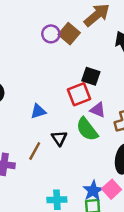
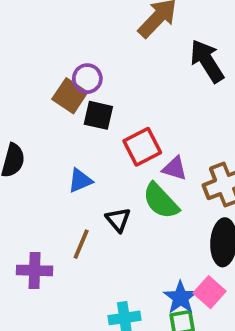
purple circle: (51, 34) -> (87, 79), moved
brown square: (69, 34) -> (70, 96), moved
black square: (91, 76) -> (98, 115), moved

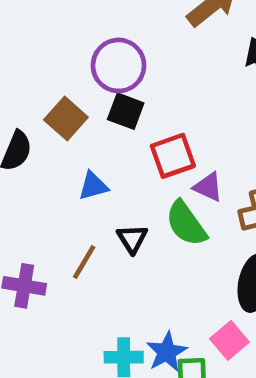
purple circle: (87, 79) -> (119, 65), size x1.5
brown square: (70, 96) -> (66, 119), moved
blue star: (181, 298) -> (167, 352), moved

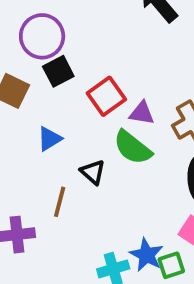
black square: (126, 111) -> (58, 71), turned -32

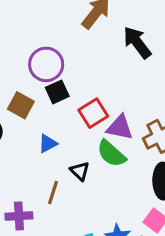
purple triangle: (142, 113) -> (120, 128), size x1.4

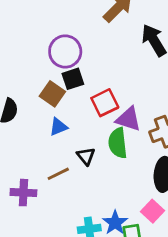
brown square: (21, 105) -> (52, 94), moved
green semicircle: (111, 154) -> (118, 143), turned 36
brown line: (53, 192) -> (58, 174), turned 40

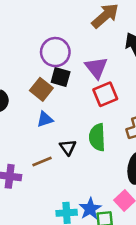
black square: (73, 79) -> (61, 77), turned 30
red square: (105, 103) -> (105, 94), moved
purple triangle: (128, 119) -> (96, 68), moved, turned 30

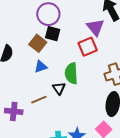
purple triangle: (96, 68) -> (95, 27), moved
green semicircle: (97, 137) -> (71, 73), moved

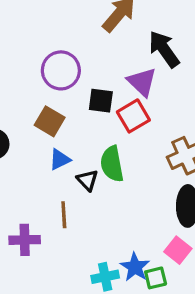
black square: (53, 34) -> (101, 101), moved
black triangle: (59, 88) -> (87, 180), moved
brown line: (39, 100) -> (64, 215), turned -63

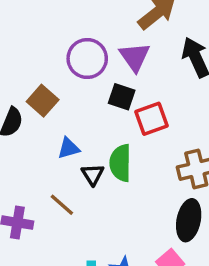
purple triangle: (142, 82) -> (135, 57), moved
brown square: (50, 121) -> (43, 101), moved
brown line: (64, 215) -> (62, 205), turned -56

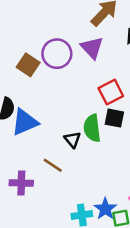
black square: (122, 97) -> (114, 118), moved
brown square: (43, 101) -> (28, 65), moved
blue triangle: (69, 148) -> (25, 122), moved, size x1.6

